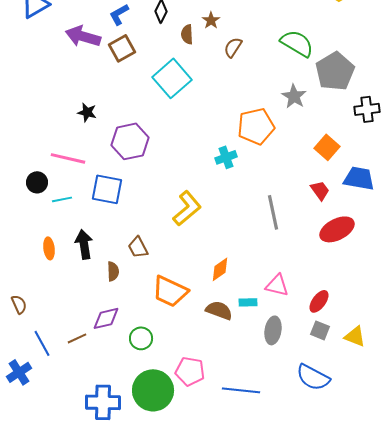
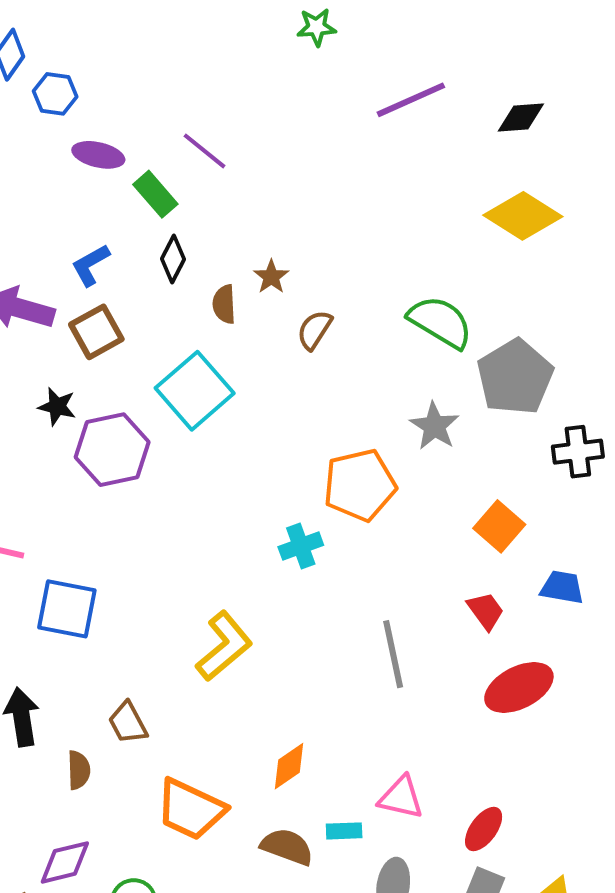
black star: (87, 112) -> (57, 406), moved
purple hexagon: (130, 141) -> (112, 450), moved
blue trapezoid: (359, 178) -> (562, 587), size x0.7

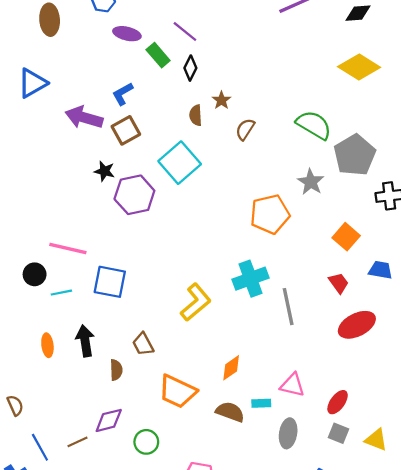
black diamond: (173, 259) -> (190, 68), moved
cyan cross: (301, 546) -> (251, 279), moved, size x1.5

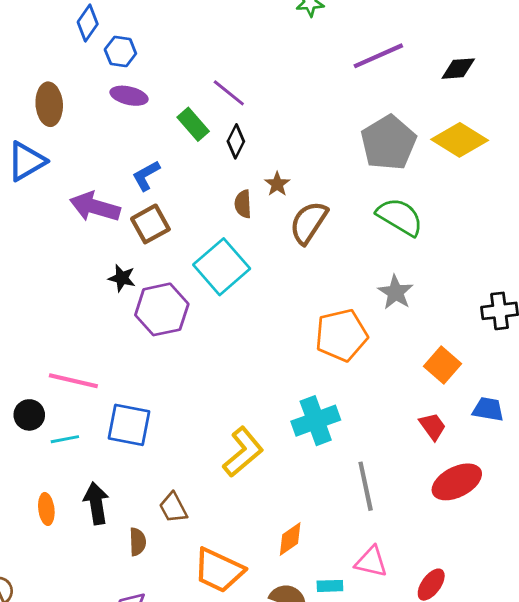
brown ellipse: (50, 20) -> (49, 104), moved
purple ellipse: (127, 34) -> (129, 96), moved
brown semicircle: (245, 129) -> (309, 223), size x1.5
gray pentagon: (355, 155) -> (388, 143), moved
gray line: (288, 307) -> (366, 486), moved

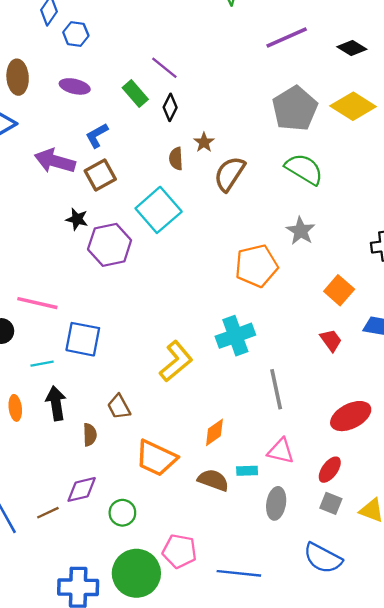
black diamond: (458, 69) -> (352, 48), turned 36
purple ellipse: (129, 96) -> (75, 86), moved
cyan line: (65, 439) -> (42, 364), moved
red ellipse: (457, 482) -> (351, 416), moved

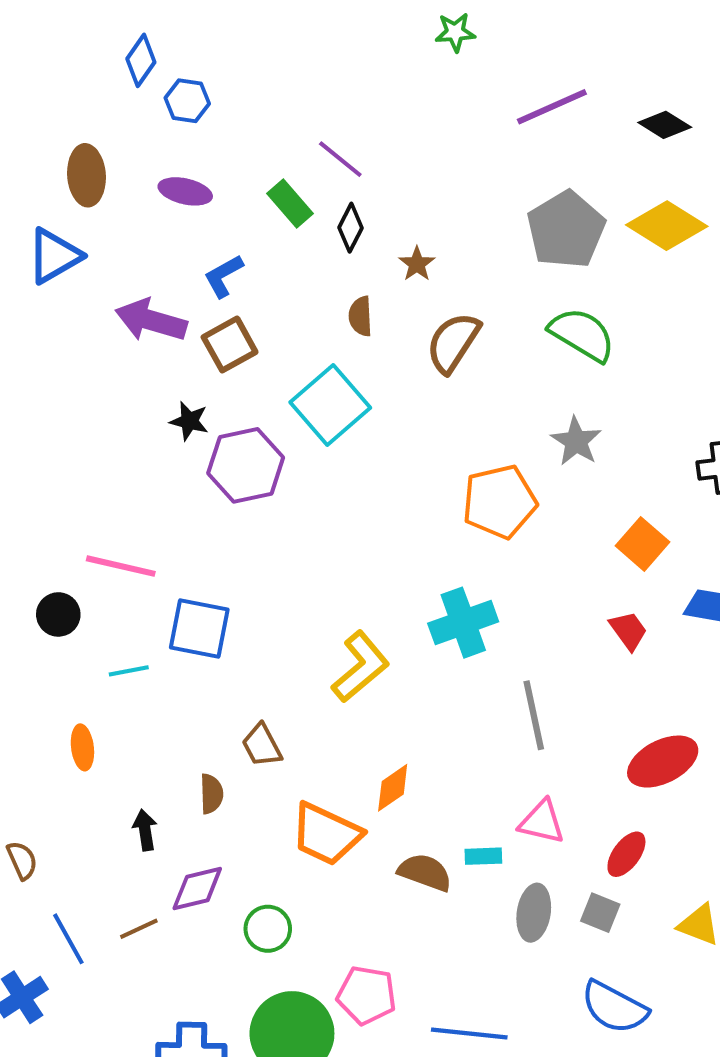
brown star: (204, 142) -> (417, 264), moved
black arrow: (56, 403) -> (145, 830), moved, size x0.7
orange diamond: (214, 432) -> (393, 788), moved
gray square: (331, 503) -> (600, 913), moved

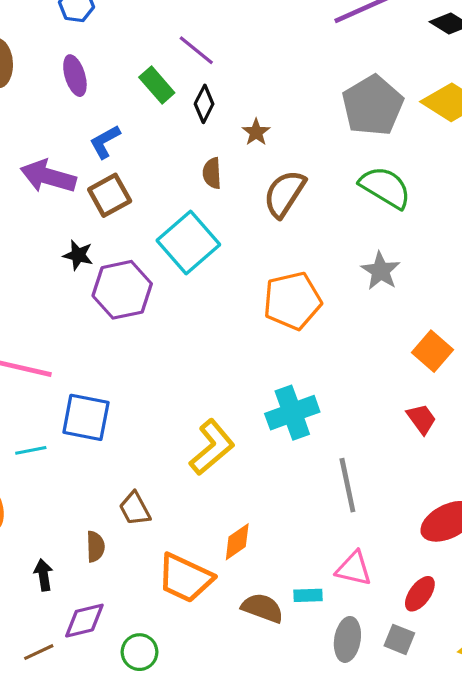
purple ellipse: (185, 191) -> (75, 76), turned 60
orange pentagon: (499, 502) -> (292, 301), moved

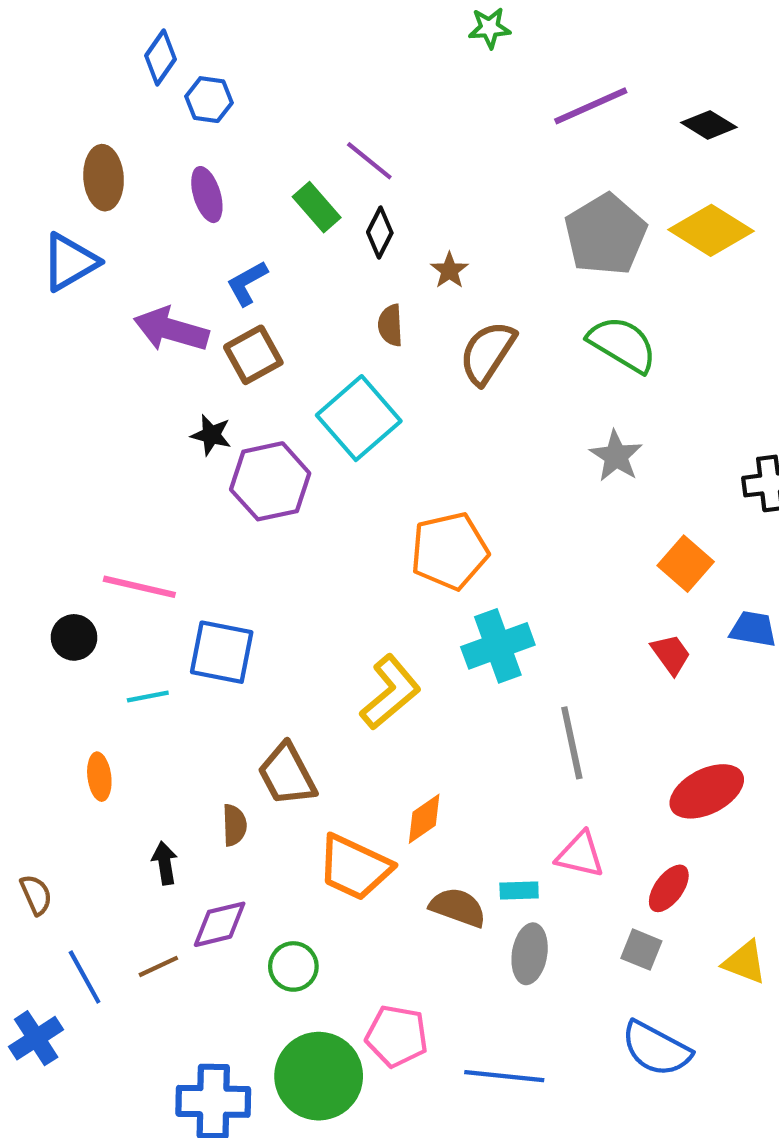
orange pentagon: (292, 301) -> (449, 551), moved
brown trapezoid: (135, 509) -> (287, 775), size x1.4
gray ellipse: (347, 639) -> (530, 954), moved

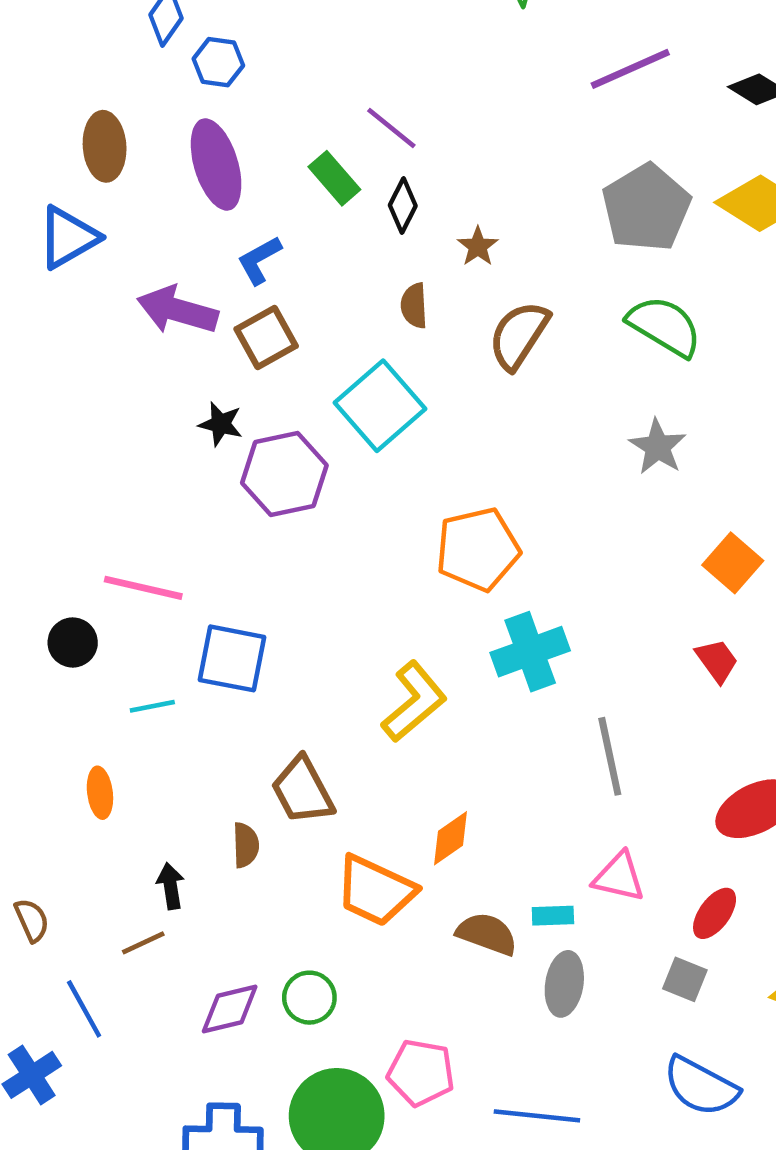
purple ellipse: (207, 195) -> (216, 165), size x1.5
purple diamond: (220, 924) -> (230, 1009), moved
brown line: (158, 966) -> (143, 943), moved

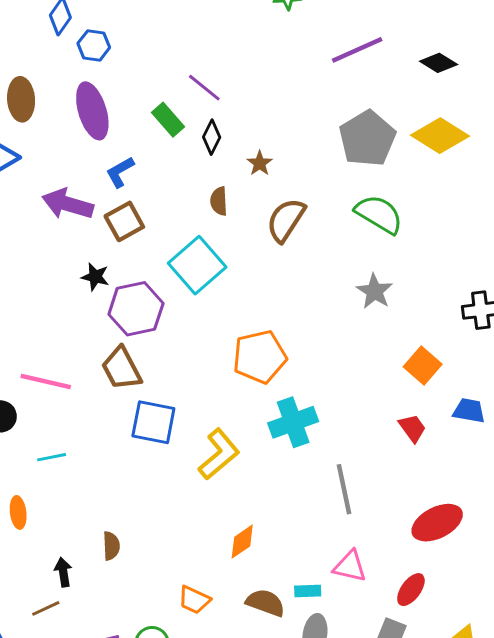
blue square: (232, 658) -> (153, 422), moved
brown trapezoid: (303, 790) -> (121, 368), moved
orange trapezoid: (375, 891) -> (194, 600), moved, size x0.6

